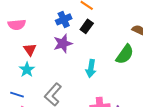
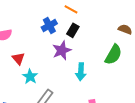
purple star: (63, 43) -> (62, 50), moved
cyan star: (27, 70) -> (30, 77), moved

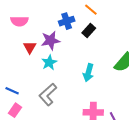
purple star: (62, 50) -> (50, 40), moved
cyan star: (30, 77) -> (49, 62), moved

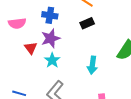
blue cross: (67, 21) -> (50, 15), moved, turned 35
black rectangle: (89, 30) -> (87, 23), turned 32

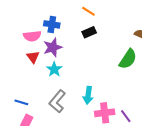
pink semicircle: (17, 23) -> (32, 36), moved
cyan arrow: (92, 65) -> (88, 95), moved

